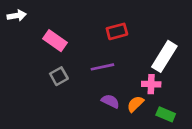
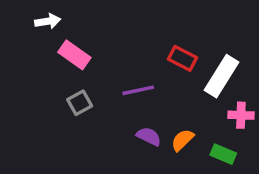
white arrow: (17, 16) -> (48, 21), moved
red rectangle: (117, 31) -> (182, 58), moved, turned 42
pink cross: (151, 84) -> (241, 115), moved

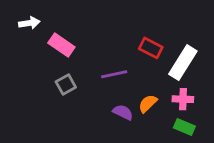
white arrow: (48, 21) -> (29, 23), moved
pink cross: (241, 115) -> (183, 99), moved
orange semicircle: (182, 140) -> (148, 104), moved

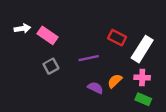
white arrow: (29, 23) -> (22, 29), moved

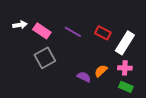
purple line: (89, 58) -> (73, 32), moved, turned 42
gray square: (51, 66) -> (45, 58), size x1.5

